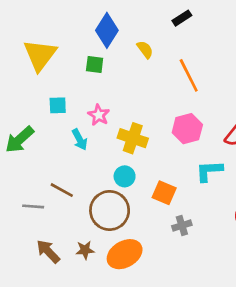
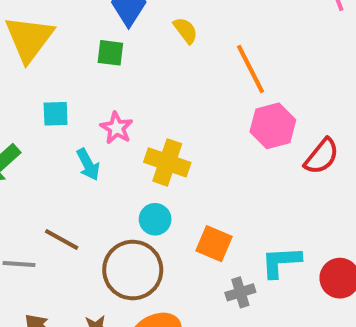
pink hexagon: (187, 129) -> (273, 126), moved
cyan L-shape: (209, 171) -> (281, 262), moved

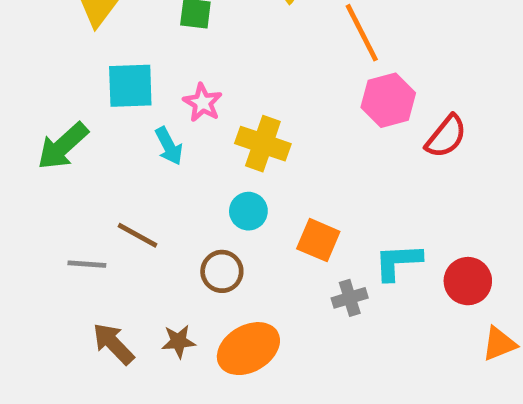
cyan square: (56, 114) -> (130, 86), size x1.5
brown circle: (133, 270) -> (222, 271), size x0.6

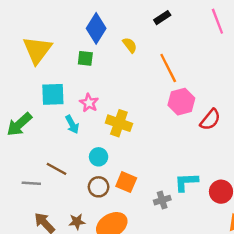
cyan circle: (248, 211) -> (99, 157), moved
orange square: (318, 240) -> (126, 182), moved

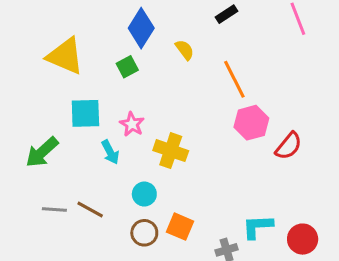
yellow triangle: (37, 50) -> (65, 56), turned -44
green square: (85, 58) -> (127, 67), turned -35
gray line: (31, 183) -> (54, 210), moved

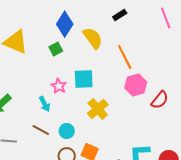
yellow semicircle: (185, 50) -> (93, 38), size x1.6
cyan square: (85, 113) -> (84, 79), moved
yellow cross: (171, 151) -> (98, 109), moved, turned 30
brown line: (90, 210) -> (41, 130), moved

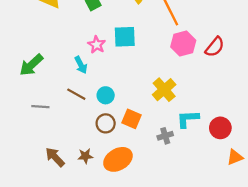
red semicircle: (160, 100) -> (215, 47), moved
yellow cross: (98, 109) -> (164, 90), moved

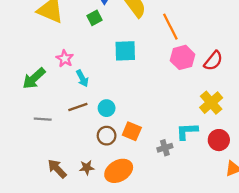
pink star: (97, 45) -> (65, 59), moved
yellow cross: (164, 90) -> (211, 103), moved
brown line: (76, 94) -> (78, 107), turned -48

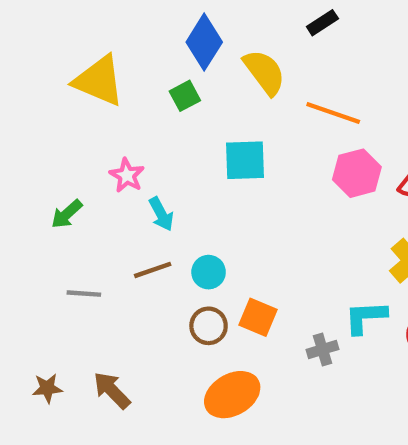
orange line: (170, 27) -> (333, 113), turned -44
green arrow: (34, 78) -> (67, 214), size x0.7
brown star: (87, 168) -> (47, 388), moved

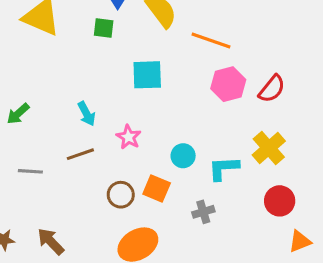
green square: (185, 96) -> (104, 28), turned 35
pink star: (127, 175) -> (129, 137), moved
cyan circle: (209, 272) -> (183, 156), moved
cyan L-shape: (365, 317) -> (224, 168), moved

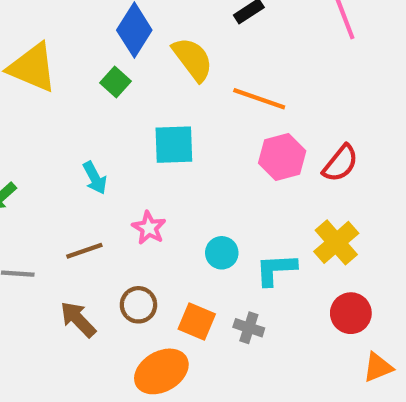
green square: (104, 28) -> (116, 82), turned 35
cyan arrow: (86, 114) -> (95, 178), moved
orange square: (157, 188) -> (197, 321), moved
gray cross: (203, 212) -> (249, 328), turned 35
brown arrow: (51, 241) -> (78, 319), moved

